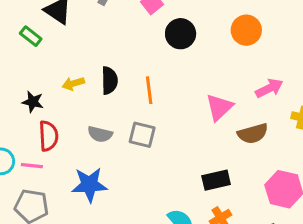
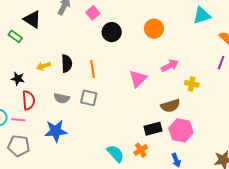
brown semicircle: (253, 134) -> (170, 106), moved
black rectangle: (216, 180) -> (153, 129), moved

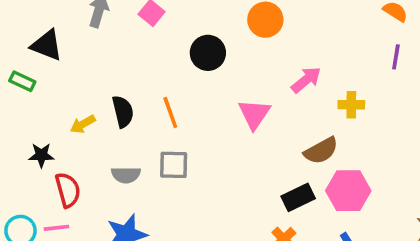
black circle: (112, 32) -> (208, 53), moved

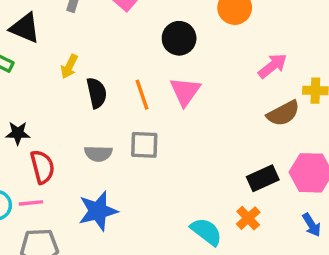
pink triangle: (254, 114) -> (185, 91), moved
yellow arrow: (83, 124) -> (69, 66), moved, turned -35
brown semicircle: (321, 151) -> (283, 113), moved

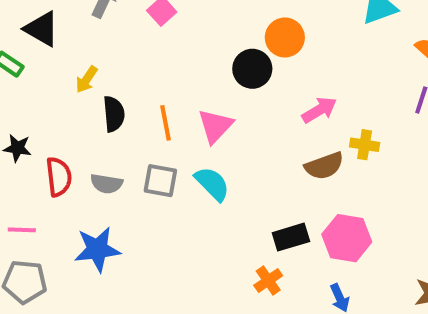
black circle: (179, 38) -> (252, 69), moved
red semicircle: (42, 167) -> (59, 177), moved
cyan semicircle: (206, 232) -> (212, 184), moved

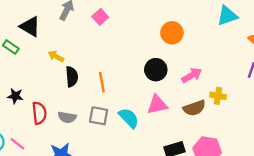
black circle: (252, 69) -> (156, 70), moved
yellow arrow: (87, 80) -> (56, 56), turned 84
pink triangle: (215, 126) -> (157, 105), moved, turned 35
pink line: (22, 230) -> (17, 144), turned 35

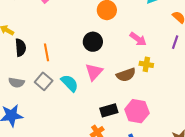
pink arrow: (192, 75) -> (138, 39), moved, turned 66
pink triangle: (157, 105) -> (94, 72), turned -36
gray square: (99, 116) -> (44, 81), turned 30

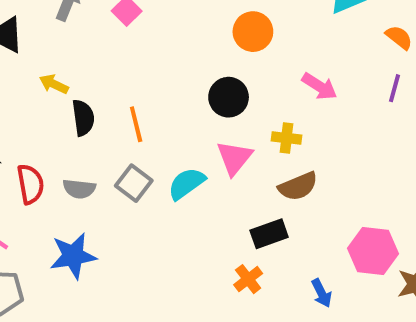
yellow cross: (146, 64) -> (286, 138), moved
brown semicircle: (126, 75) -> (298, 186), moved
cyan semicircle: (70, 83) -> (186, 184), turned -78
pink hexagon: (137, 111) -> (373, 251), moved

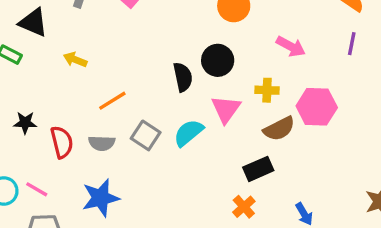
black semicircle: (83, 118) -> (183, 77), moved
orange line: (136, 124) -> (112, 101), moved, turned 76
pink hexagon: (373, 251) -> (317, 107), moved

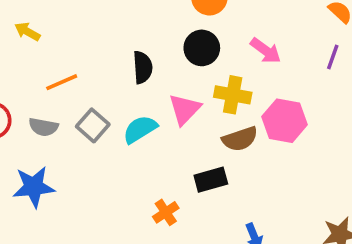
black circle: (218, 60) -> (202, 48), moved
yellow cross: (267, 90) -> (233, 95), size x1.4
orange cross: (244, 207) -> (166, 212), moved

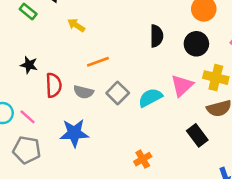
black semicircle: (143, 67) -> (157, 36), moved
black rectangle: (211, 180) -> (197, 135), turned 65
orange cross: (166, 212) -> (143, 159), moved

